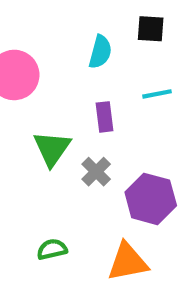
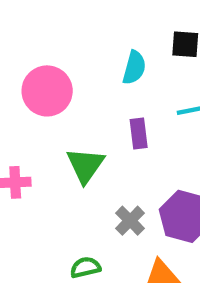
gray cross: (96, 172) -> (130, 221), moved

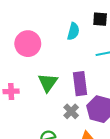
purple rectangle: (139, 133) -> (80, 84), moved, size x1.5

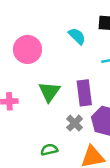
cyan semicircle: (73, 31) -> (77, 36), turned -60

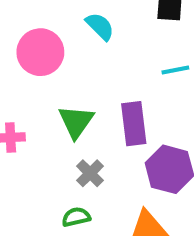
cyan semicircle: (77, 36) -> (100, 26), moved
gray cross: (75, 123) -> (90, 173), moved

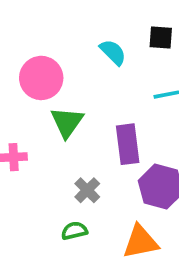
cyan semicircle: (100, 26) -> (113, 52), moved
green triangle: (76, 122) -> (67, 122), moved

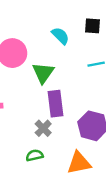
green triangle: (67, 122) -> (43, 73), moved
purple rectangle: (128, 144) -> (56, 104), moved

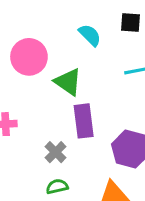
green triangle: (43, 73) -> (68, 82), turned -30
gray cross: (43, 128) -> (56, 152), moved

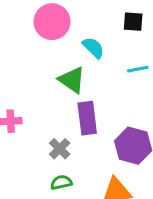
cyan semicircle: (90, 35) -> (93, 48), moved
pink circle: (29, 57) -> (52, 22), moved

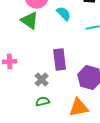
green triangle: (72, 80) -> (30, 21), moved

